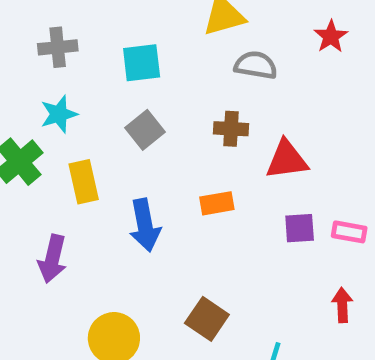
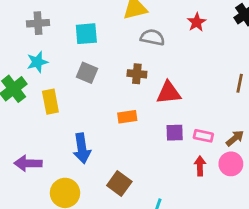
gray square: (145, 130) -> (87, 73), turned -30
blue arrow: (145, 225) -> (82, 148), moved
purple arrow: (52, 259) -> (28, 163), moved, turned 76
red arrow: (342, 305) -> (200, 166), moved

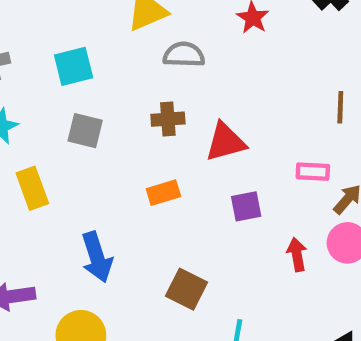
pink rectangle: (203, 136) -> (313, 172), moved
brown square: (119, 184) -> (187, 289), moved

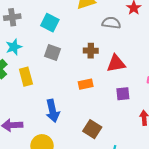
gray semicircle: (184, 55) -> (111, 23), moved
cyan square: (74, 66) -> (50, 23), turned 36

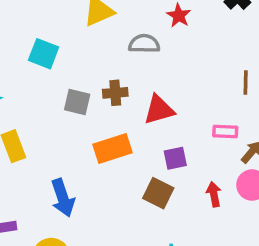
gray square: (52, 53) -> (77, 102), moved
orange rectangle: (86, 84) -> (112, 148), size x1.5
brown square: (92, 129) -> (158, 193), moved

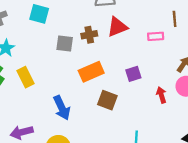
red triangle: (159, 110) -> (117, 27), moved
pink rectangle: (225, 131) -> (156, 36), moved
brown square: (158, 193) -> (107, 100), moved

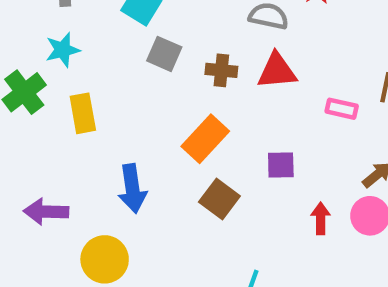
gray square: (65, 43) -> (164, 54), moved
orange rectangle: (91, 72) -> (205, 139), turned -40

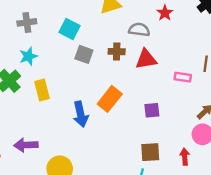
brown cross: (221, 70) -> (117, 52), moved
blue arrow: (132, 189) -> (81, 114), moved
brown square: (219, 199) -> (150, 152), moved, turned -36
red arrow: (321, 218) -> (185, 157), moved

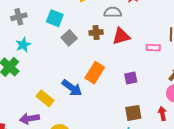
gray square: (84, 54) -> (69, 38), turned 35
yellow rectangle: (42, 90) -> (45, 98), moved, turned -30
blue arrow: (81, 114) -> (72, 88), turned -35

